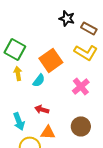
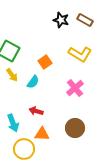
brown rectangle: (89, 28) -> (85, 20), moved
orange square: (51, 60) -> (45, 62), size x0.6
yellow arrow: (18, 73) -> (12, 75), turned 152

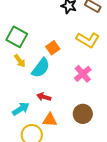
cyan semicircle: (33, 82) -> (41, 68), size x1.5
cyan arrow: (13, 123) -> (21, 109), turned -102

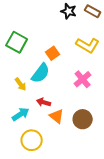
yellow arrow: (20, 61) -> (21, 84), moved
orange triangle: (50, 120) -> (57, 116), moved, turned 35

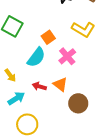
pink cross: (83, 79) -> (67, 56), moved
yellow arrow: (21, 84) -> (10, 75), moved
orange triangle: (57, 116) -> (60, 84), moved

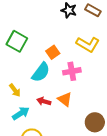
pink cross: (67, 56) -> (72, 71), turned 30
brown circle: (78, 103) -> (95, 122), moved

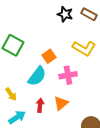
orange triangle: (65, 99) -> (61, 103), turned 42
red arrow: (44, 101) -> (40, 105), turned 80

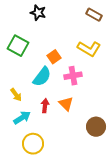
black star: (65, 14) -> (38, 13), moved
orange triangle: (61, 103) -> (66, 104), turned -35

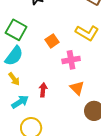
cyan semicircle: (42, 77) -> (14, 56), moved
orange triangle: (66, 104) -> (77, 88), moved

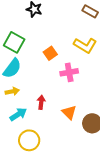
yellow arrow: (14, 79) -> (12, 91), turned -64
orange triangle: (77, 88) -> (69, 112), moved

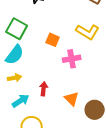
orange square: (50, 53) -> (53, 40), turned -32

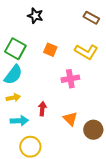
orange square: (53, 40) -> (50, 50), moved
cyan arrow: (21, 101) -> (19, 121), turned 30

